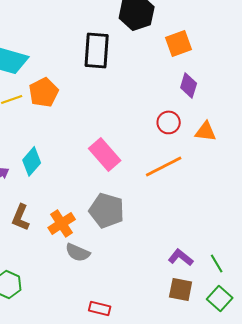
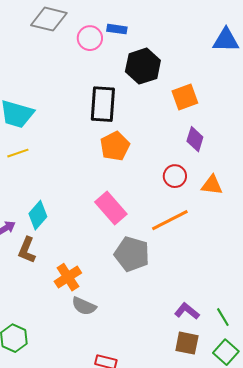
orange pentagon: (44, 92) -> (115, 146), moved
gray pentagon: (107, 210) -> (132, 254), moved
brown L-shape: (21, 217) -> (27, 250), moved

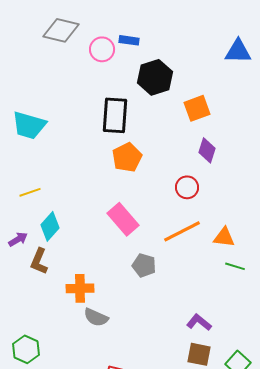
yellow line: (18, 153) -> (30, 192), moved
orange triangle: (212, 185) -> (224, 237), moved
gray pentagon: (132, 254) -> (144, 265), size x0.7
orange cross: (68, 277) -> (80, 288), turned 32
green line: (223, 317) -> (235, 266), moved, turned -42

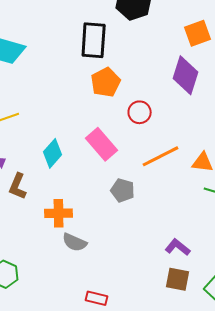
orange square: (197, 108) -> (198, 33), moved
purple diamond: (207, 150) -> (186, 75), size x1.5
red circle: (187, 187) -> (140, 112), moved
cyan diamond: (50, 226) -> (53, 153), moved

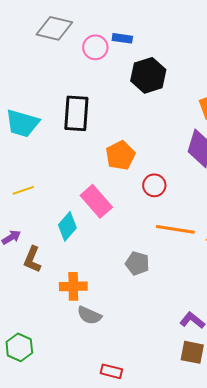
black rectangle: (94, 40) -> (76, 113), moved
pink rectangle: (102, 144) -> (96, 201), moved
orange line: (161, 156) -> (175, 229), turned 36

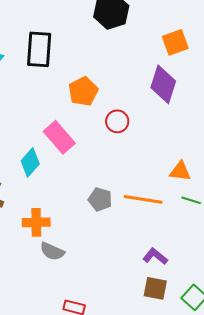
orange line: (175, 229) -> (143, 199), moved

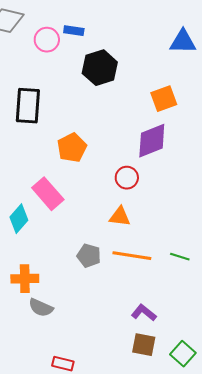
purple diamond: (163, 84) -> (152, 141), turned 51
red circle: (117, 121) -> (127, 178), moved
orange triangle: (180, 171) -> (120, 217), moved

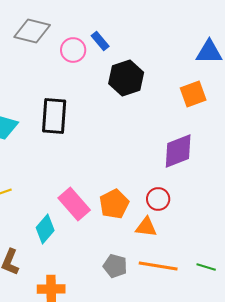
blue rectangle: (74, 31) -> (100, 41), turned 42
orange square: (164, 99) -> (193, 94), moved
orange pentagon: (72, 148) -> (114, 204), moved
red circle: (127, 178) -> (158, 199), moved

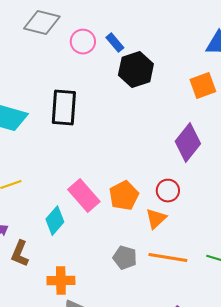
blue rectangle: (100, 41) -> (115, 43), moved
purple diamond: (178, 151) -> (188, 143), turned -30
orange triangle: (146, 227) -> (156, 219), turned -50

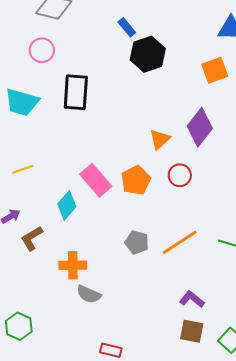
pink circle: (83, 42) -> (42, 50), moved
orange triangle: (156, 219) -> (160, 139), moved
brown L-shape: (20, 254) -> (32, 238), turned 36
orange line: (168, 258) -> (180, 242), turned -42

